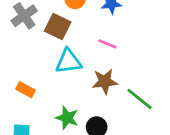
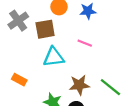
brown square: (58, 27) -> (45, 29), turned -36
brown star: (105, 82) -> (79, 85), moved

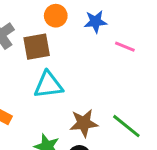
pink line: (85, 43) -> (125, 47), moved

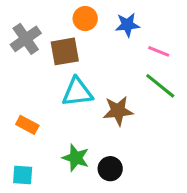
brown star: (84, 123) -> (118, 111), moved
green line: (126, 126) -> (160, 86), moved

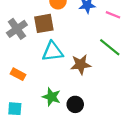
gray cross: (26, 39) -> (17, 29), moved
pink line: (159, 51) -> (113, 15), moved

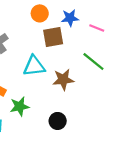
brown square: (44, 23) -> (53, 37), moved
green star: (51, 97) -> (20, 106), moved, turned -30

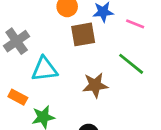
cyan triangle: (34, 66) -> (44, 69), moved

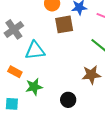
brown star: (95, 85) -> (91, 75), moved

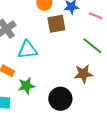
black circle: (68, 100) -> (60, 99), size x1.5

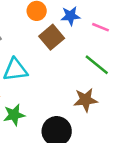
brown square: (56, 24) -> (52, 37), turned -30

